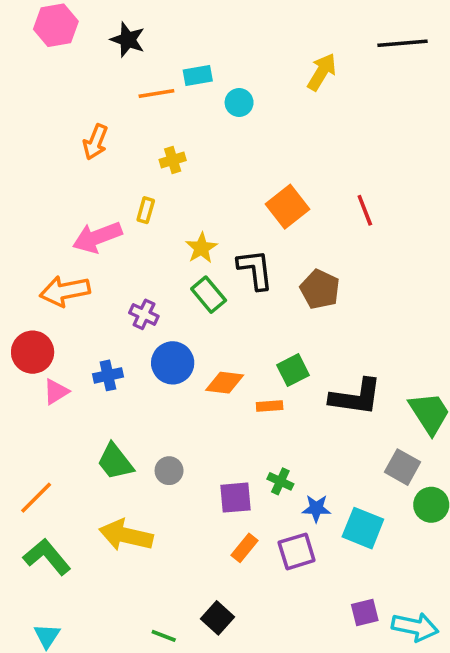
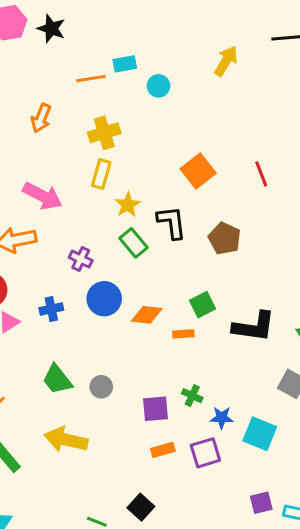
black star: (128, 40) -> (51, 29), moved
yellow cross: (173, 160) -> (104, 133), size x1.5
yellow rectangle: (146, 210) -> (101, 174), moved, size x1.4
pink arrow: (97, 237) -> (43, 196), turned -132
orange rectangle: (244, 548) -> (163, 450), turned 35

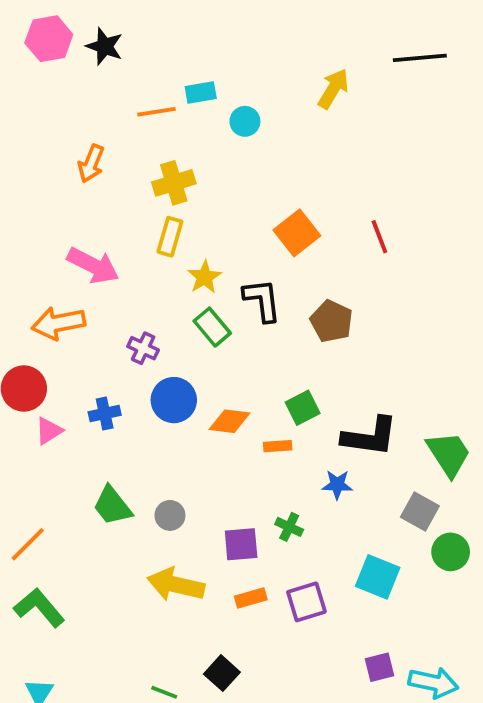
blue star: (222, 418) -> (337, 485), moved
yellow arrow: (66, 440) -> (176, 585), moved

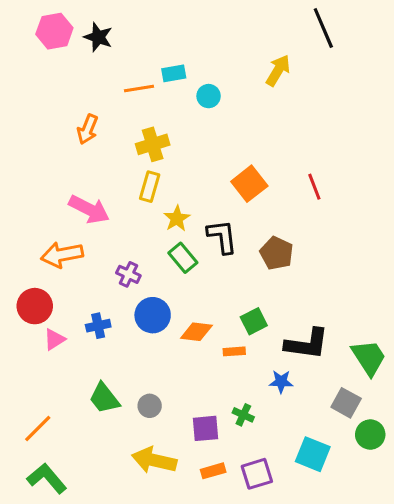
black line: (420, 58) -> (323, 28), moved, turned 72

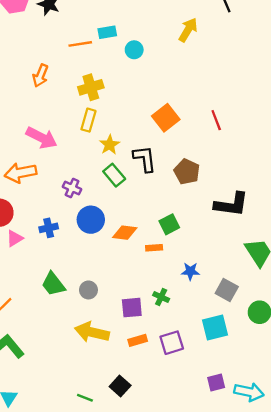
black L-shape: (307, 344) -> (231, 204), moved
gray square: (346, 403) -> (227, 290), moved
cyan square: (313, 454) -> (215, 327), turned -36

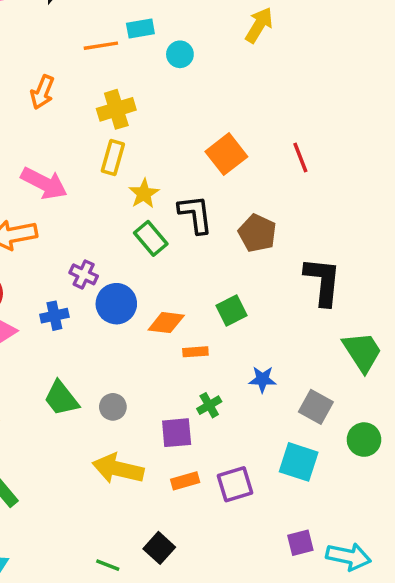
purple cross: (72, 188) -> (84, 274), moved
black L-shape: (231, 204) -> (323, 281), turned -92
orange rectangle: (154, 248) -> (195, 352), moved
green cross: (161, 297) -> (209, 405), moved, turned 35
cyan square: (215, 327) -> (299, 462), turned 32

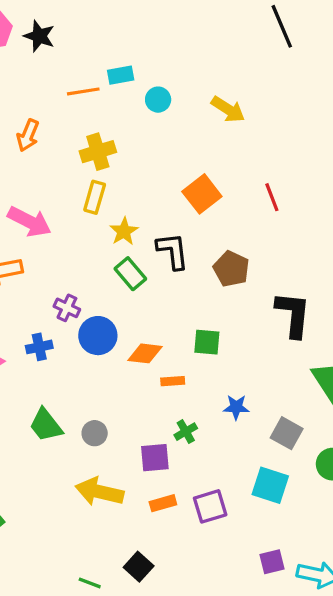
yellow arrow: (259, 25) -> (228, 109), moved, turned 92
green square: (232, 311) -> (207, 342), turned 32

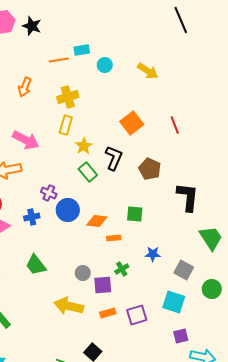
black L-shape: (173, 251) -> (114, 158), turned 30
gray circle: (95, 433) -> (83, 273), moved
purple square: (272, 562) -> (181, 336), moved

